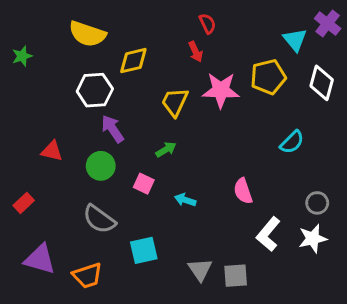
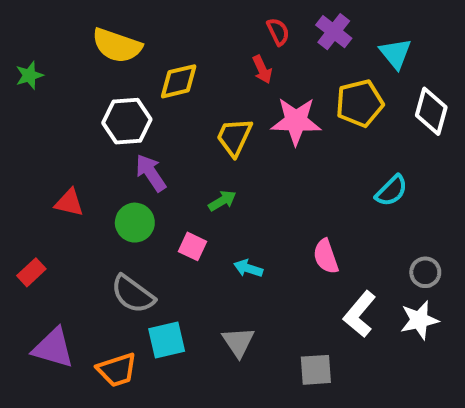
purple cross: (328, 24) -> (334, 32), moved
cyan square: (144, 250) -> (167, 340), moved
gray triangle: (200, 270) -> (238, 342), moved

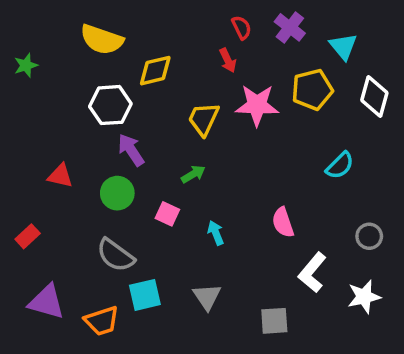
cyan arrow: (248, 268) -> (216, 233), turned 50
white star: (419, 320) -> (364, 297), moved

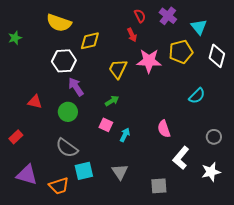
pink square: (167, 214) -> (106, 125), moved
cyan arrow: (216, 233) -> (125, 135), turned 48

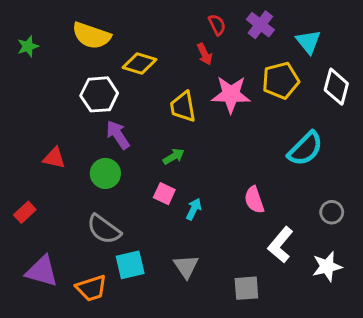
green star: (15, 38) -> (28, 46), moved
yellow diamond: (90, 41) -> (139, 63), turned 30
yellow trapezoid: (118, 69) -> (183, 107), turned -35
cyan semicircle: (197, 96) -> (305, 149), size x1.4

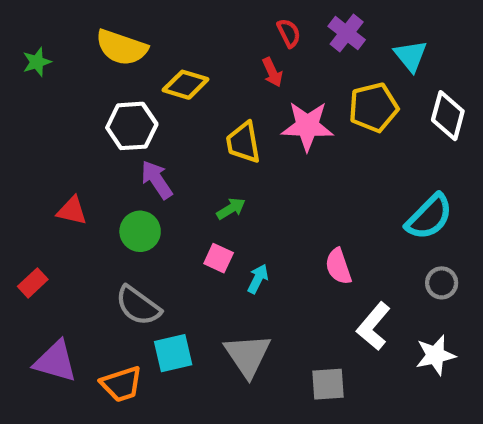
cyan semicircle: (305, 149) -> (429, 217), moved
gray triangle: (186, 266) -> (247, 355), size x1.4

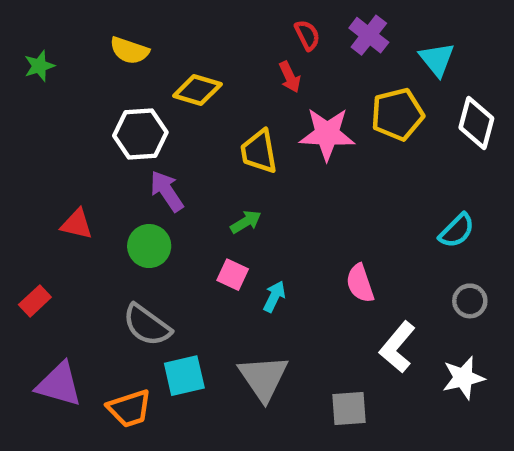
yellow semicircle: (122, 47) -> (129, 51), size x0.7
cyan semicircle: (429, 217) -> (457, 231), size x0.7

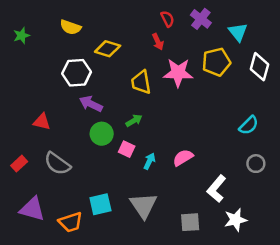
purple arrow: (167, 191) -> (91, 104), turned -30
green circle: (149, 246) -> (102, 134), moved
pink semicircle: (360, 283) -> (183, 158), moved, turned 78
gray semicircle: (147, 325) -> (57, 164), moved
white star: (463, 378) -> (236, 220), moved

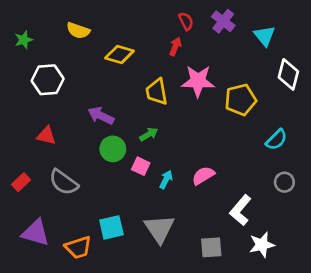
red arrow: (158, 42) -> (175, 46), turned -133
yellow pentagon: (216, 62) -> (241, 100), moved
white hexagon: (77, 73) -> (48, 80), moved

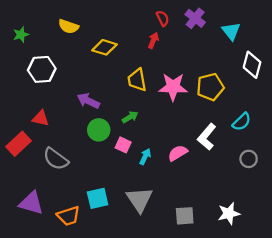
pink star: (198, 81) -> (173, 87), moved
red rectangle: (21, 182) -> (19, 144), moved, size x1.5
white L-shape: (241, 210) -> (207, 137), moved

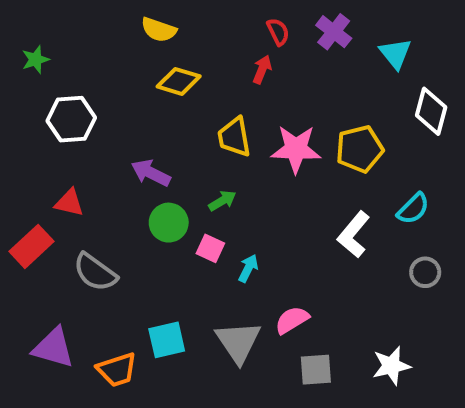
yellow semicircle: (68, 26) -> (159, 30), moved
pink semicircle: (178, 153) -> (292, 320), moved

